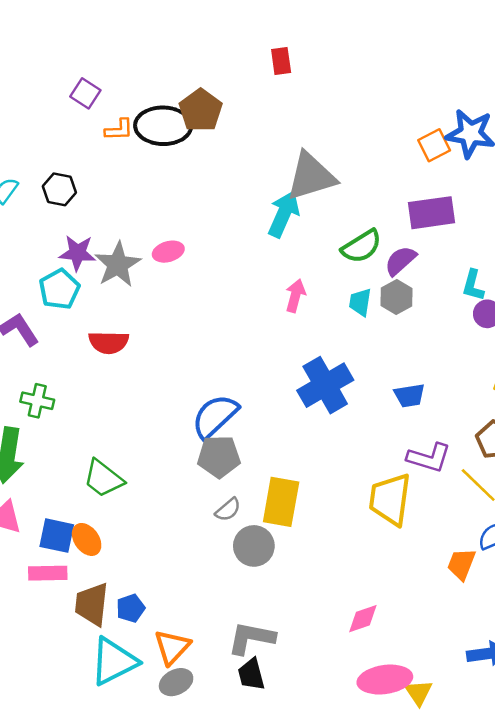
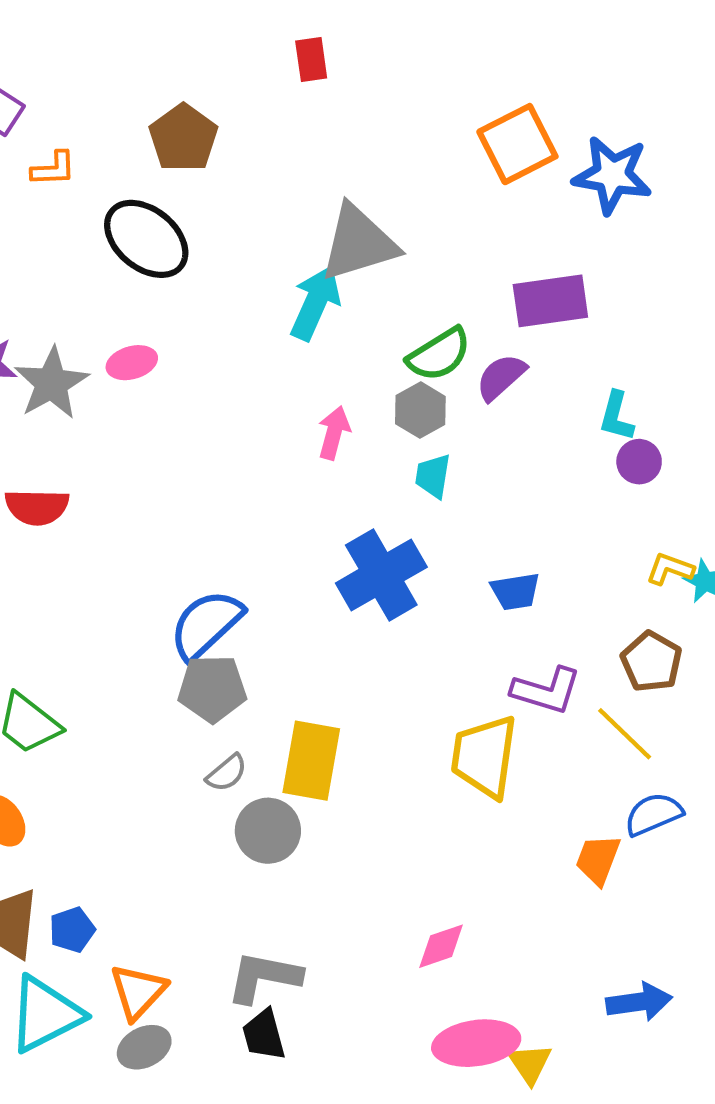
black ellipse: (163, 126) -> (146, 239), moved, turned 38
orange square: (434, 145) -> (517, 144), moved, size x1.5
gray hexagon: (397, 297) -> (420, 410), moved
cyan trapezoid: (360, 302) -> (433, 476), moved

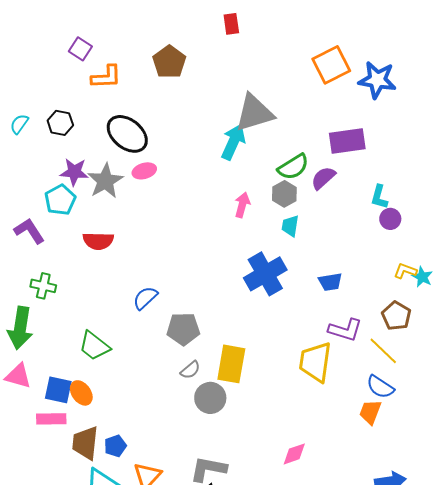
orange L-shape: (53, 169) -> (106, 77), size x1.4
black ellipse: (146, 239) -> (127, 134), moved
blue semicircle: (206, 625) -> (145, 298), moved, size x0.7
blue semicircle: (654, 814) -> (380, 387), moved, turned -124

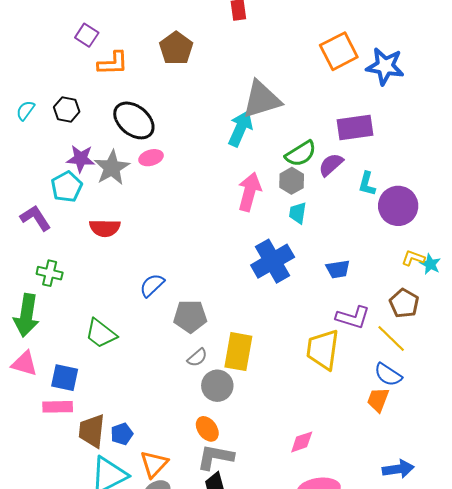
cyan L-shape: (379, 197) -> (367, 184), moved
pink arrow: (242, 205) -> (249, 192), size x1.5
purple circle: (390, 219) -> (398, 206), size x1.8
orange ellipse: (81, 393) -> (207, 429), moved

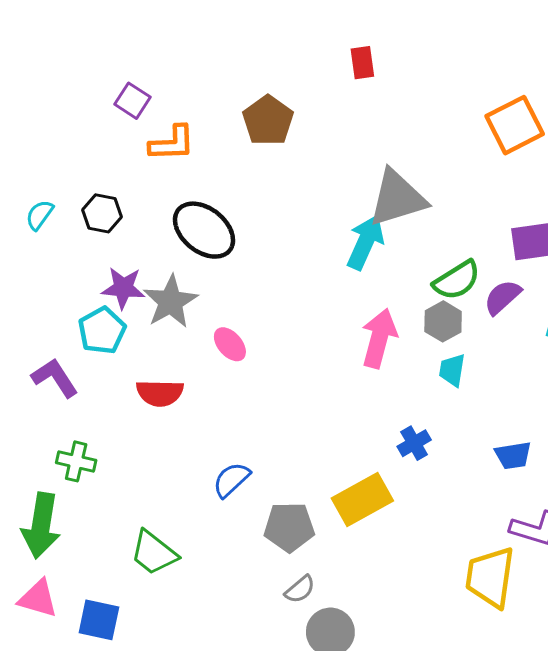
pink ellipse: (151, 158) -> (230, 344), moved, turned 65
blue cross: (273, 261) -> (414, 443), size x0.5
yellow rectangle: (238, 352) -> (362, 500), moved, turned 51

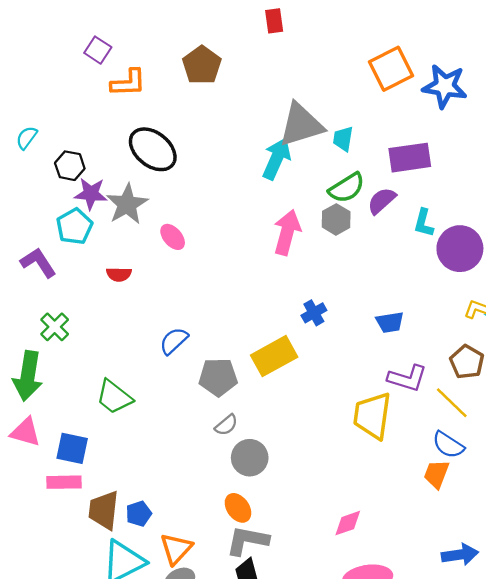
black hexagon: (102, 213) -> (70, 166), moved
cyan trapezoid: (452, 370) -> (343, 139), moved
red semicircle: (160, 393) -> (119, 274), size x0.7
green cross: (76, 461) -> (55, 327), turned 32

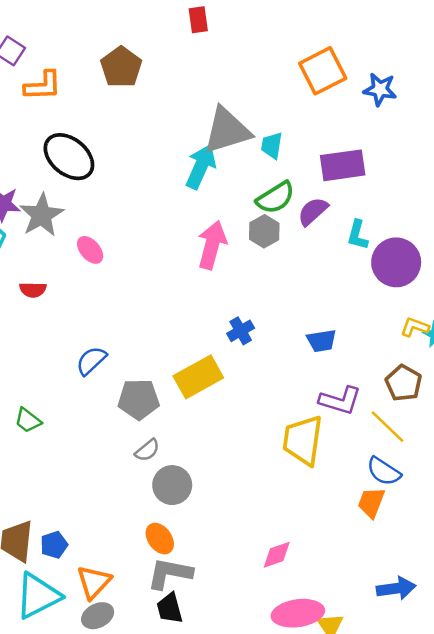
blue star: (445, 86) -> (380, 89), size x0.7
green trapezoid: (114, 397) -> (28, 420), size x0.7

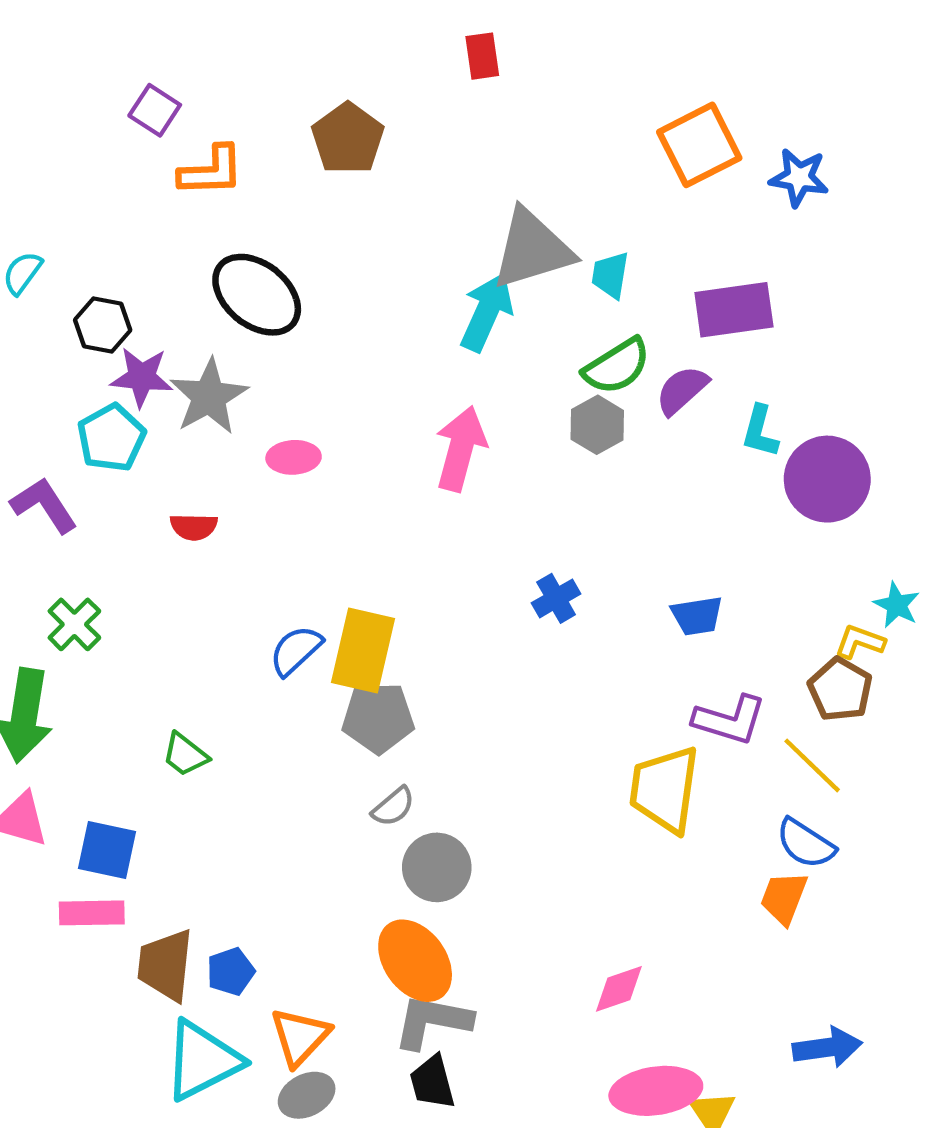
pink arrow: (212, 245) -> (461, 449), moved
pink ellipse: (90, 250) -> (294, 457), turned -52
yellow L-shape: (415, 327) -> (860, 642), moved
yellow rectangle: (198, 377) -> (363, 650), moved, turned -48
orange ellipse: (160, 539) -> (415, 961), size x1.5

